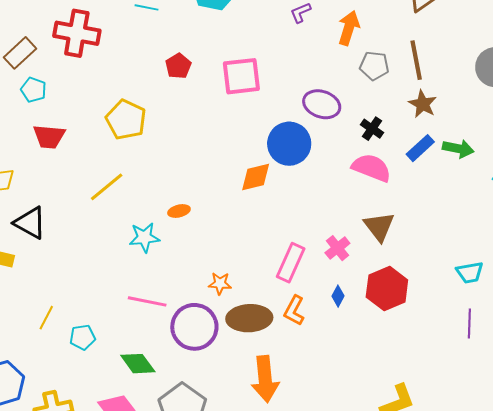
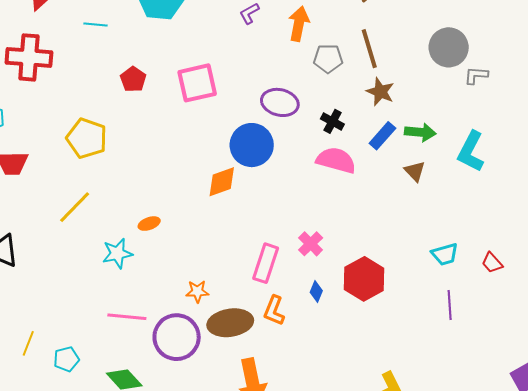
brown triangle: (379, 227) -> (415, 171), moved, size x0.7

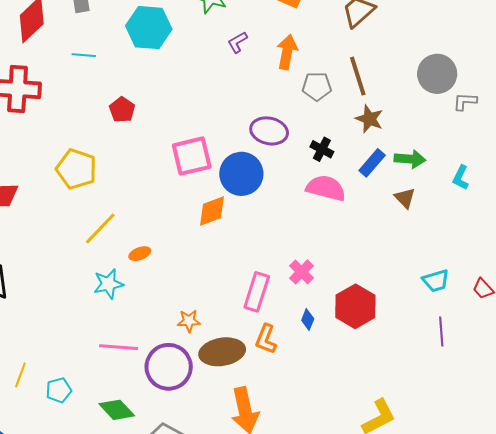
pink square: (197, 83) -> (192, 156), moved
cyan L-shape: (471, 152) -> (461, 178), size x0.6
yellow line: (75, 207) -> (100, 228), moved

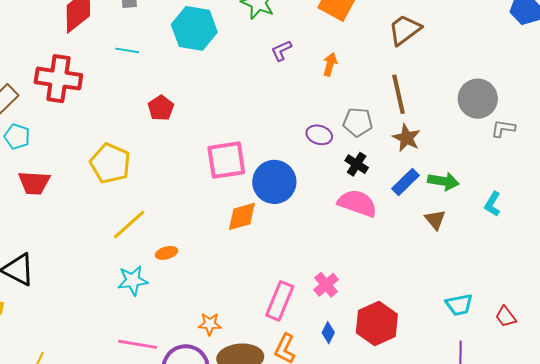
orange arrow: (287, 52) -> (330, 64), size x0.7
gray pentagon: (317, 86) -> (358, 122), moved
purple ellipse: (269, 131) -> (319, 135), moved, size x0.7

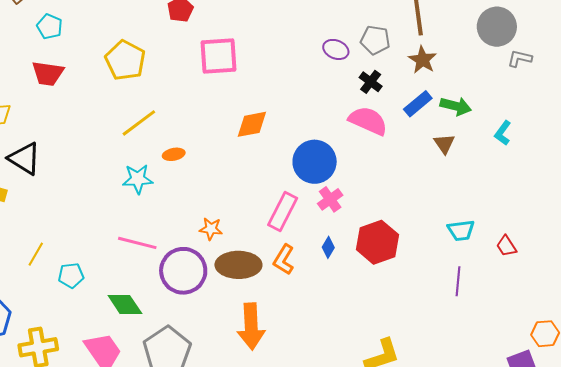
cyan pentagon: (17, 137) -> (50, 26), moved
pink square: (226, 160) -> (219, 56), moved
blue circle: (274, 182) -> (315, 162), moved

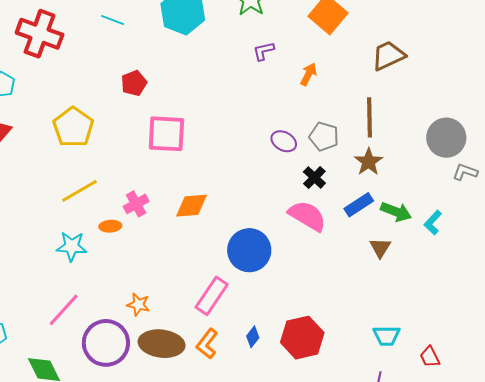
cyan L-shape: (503, 133) -> (433, 223), moved
pink cross: (330, 199) -> (136, 204), moved
pink line: (137, 243) -> (64, 310), turned -69

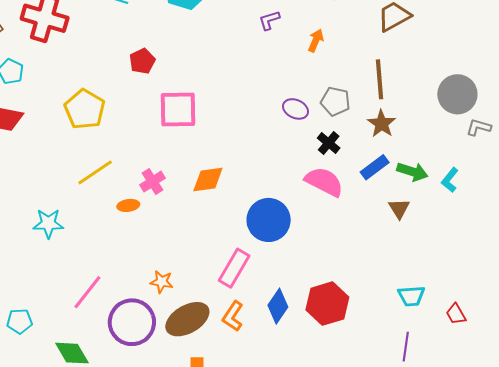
cyan star: (72, 246) -> (48, 223), moved
blue diamond: (253, 337) -> (278, 306), size x1.6
brown ellipse: (162, 344) -> (187, 319), turned -33

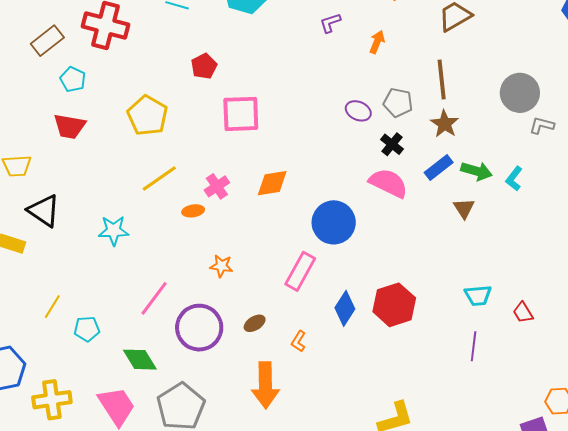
orange star: (162, 282) -> (221, 266), moved
orange L-shape: (233, 316) -> (298, 341), moved, size x0.7
brown ellipse: (187, 319) -> (255, 323), size x0.5

